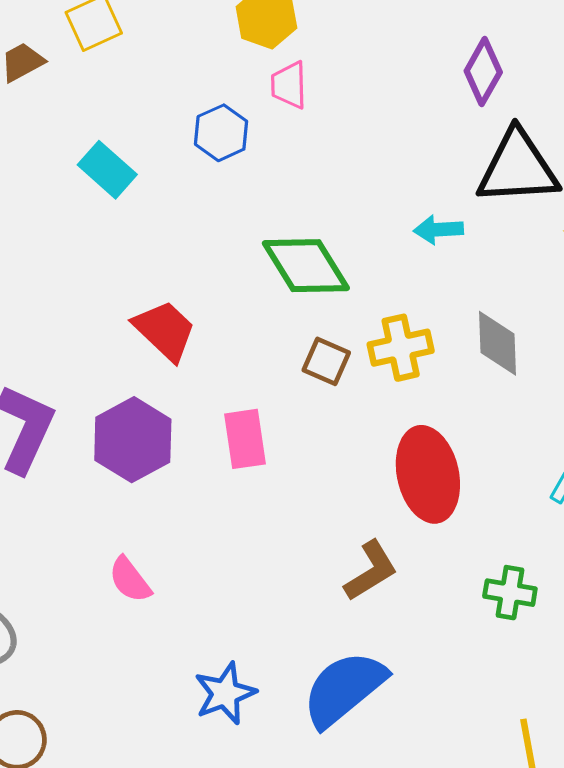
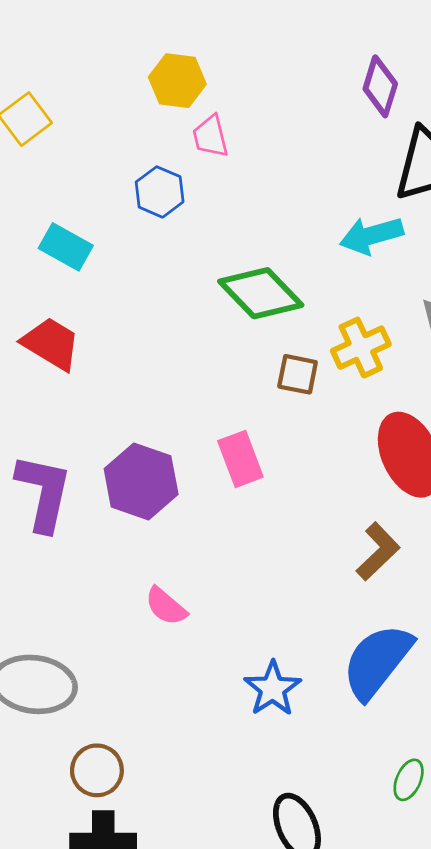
cyan arrow: (438, 230) -> (371, 235), size x1.4
red trapezoid: (165, 330) -> (51, 344), moved

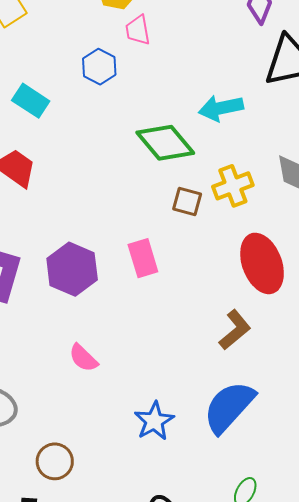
cyan arrow: (371, 235) -> (221, 108), moved
brown circle: (97, 770) -> (55, 461), moved

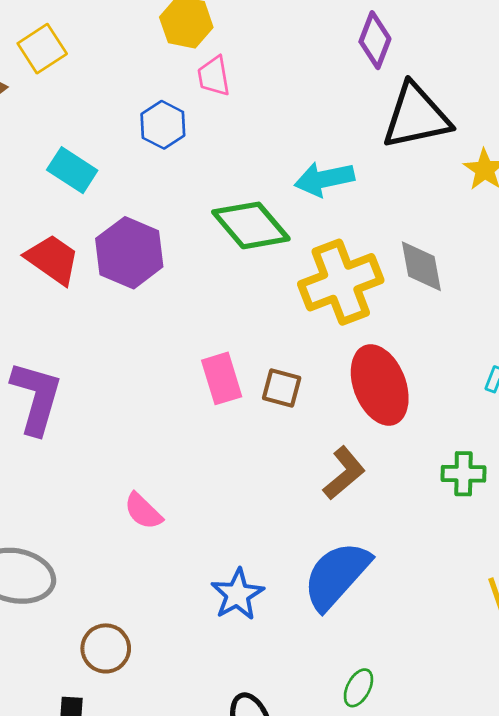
yellow cross: (233, 186) -> (341, 282), size x1.5
brown square: (187, 202) -> (282, 388), moved
purple hexagon: (72, 269) -> (129, 253), moved

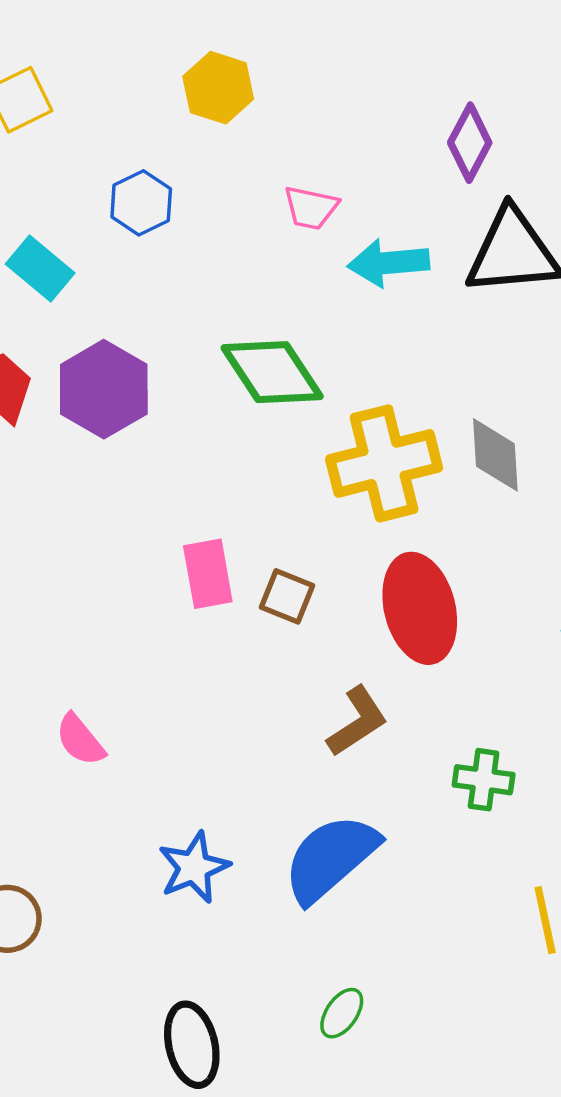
pink trapezoid: (214, 76) -> (311, 208), moved, turned -75
blue hexagon: (163, 125) -> (141, 203), moved
cyan arrow: (324, 179) -> (388, 263), moved
green cross: (463, 474) -> (484, 780), moved

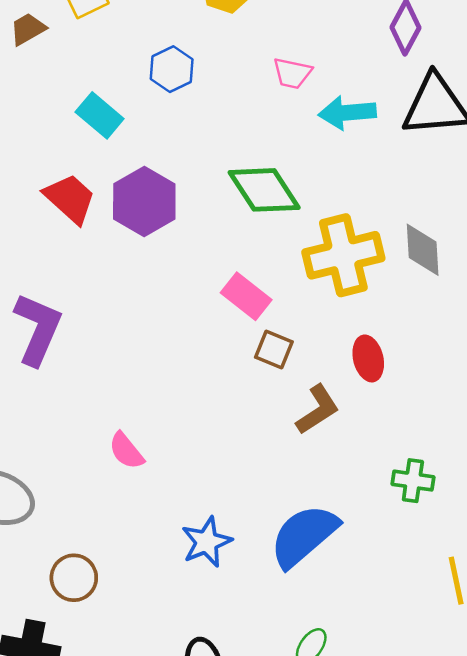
pink rectangle: (208, 574) -> (246, 296), moved, turned -42
red ellipse: (420, 608) -> (368, 358), size x0.6
brown L-shape: (357, 721) -> (318, 410), moved

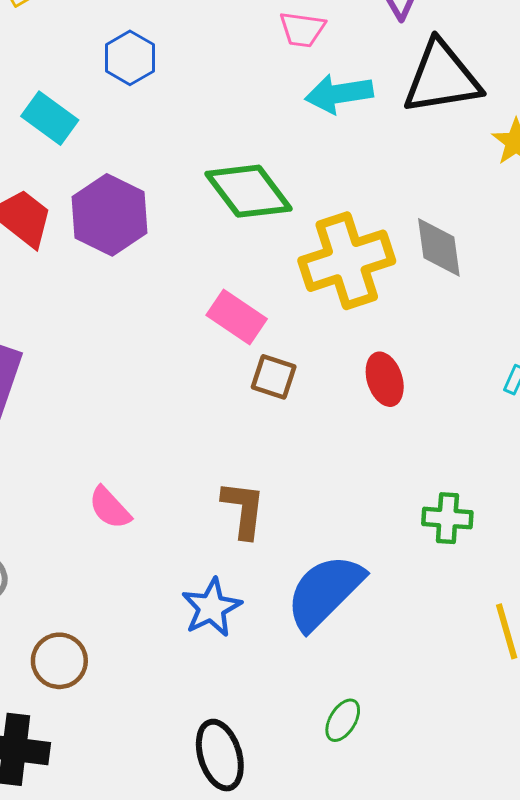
pink trapezoid: (292, 73) -> (302, 29), moved
brown L-shape: (318, 410) -> (243, 509), moved, turned -46

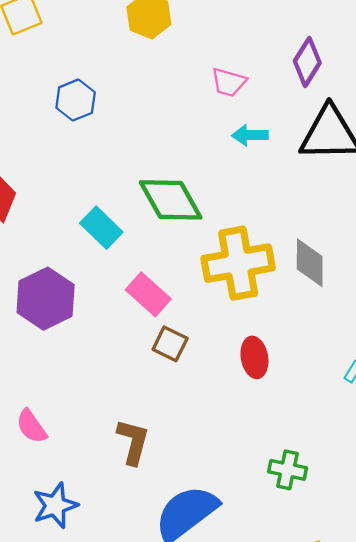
blue hexagon: (130, 58) -> (76, 100), moved
cyan arrow: (339, 94) -> (250, 135), size x0.7
cyan rectangle: (50, 118) -> (101, 228), moved
purple hexagon: (109, 215) -> (46, 299), moved
blue star: (211, 608) -> (55, 505), moved

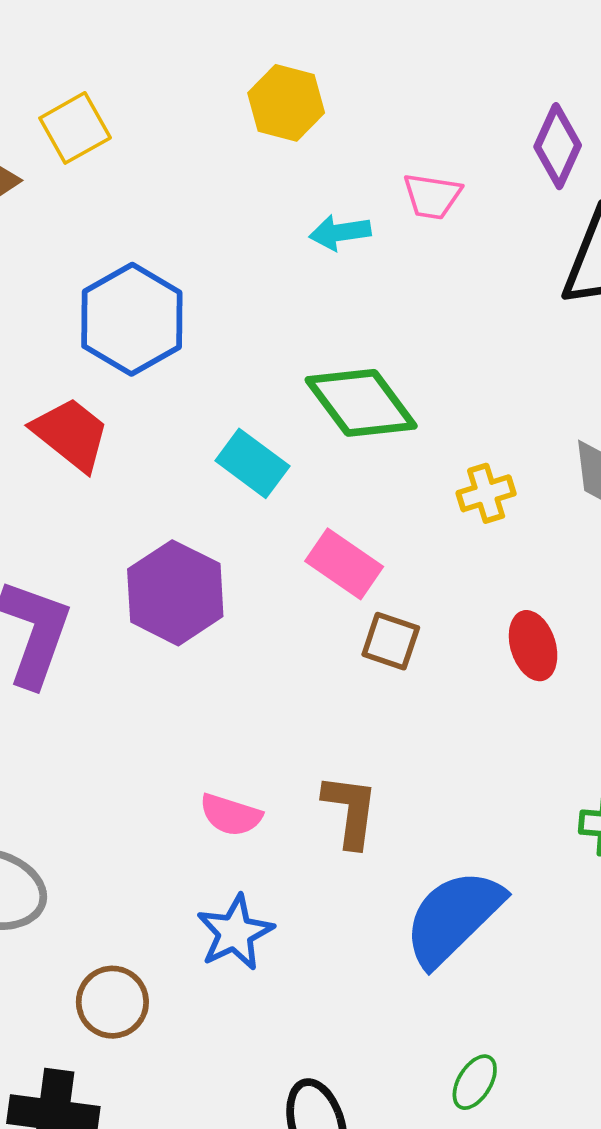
blue hexagon: (76, 100) -> (132, 319), moved, size x1.6
cyan arrow: (250, 135) -> (340, 232), moved
yellow cross: (238, 263) -> (486, 493), size x0.5
pink semicircle: (31, 426) -> (231, 815), moved, turned -30

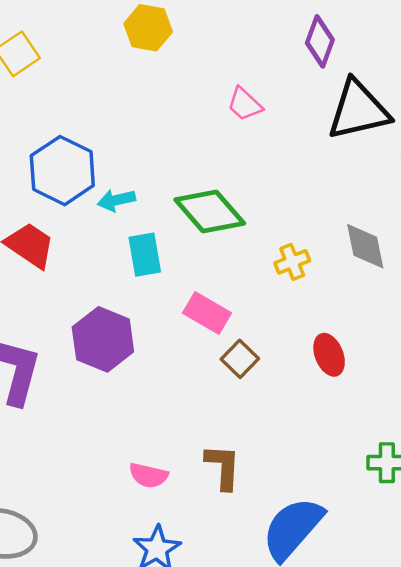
pink trapezoid: (432, 196) -> (245, 104), moved, turned 39
cyan arrow: (340, 232) -> (116, 200), moved
cyan rectangle: (252, 463) -> (145, 255), turned 48
brown square: (391, 641) -> (240, 359), turned 30

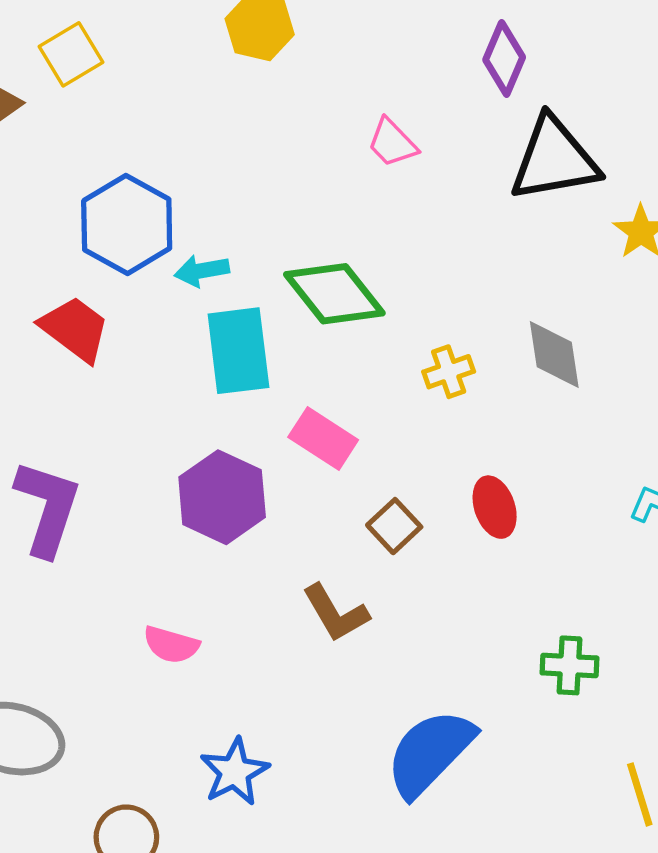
cyan rectangle: (145, 255) -> (238, 351), size x1.4
purple hexagon: (103, 339) -> (222, 497), moved
brown square: (240, 359) -> (394, 526), moved
brown L-shape: (223, 467) -> (336, 613), moved, turned 144
pink semicircle: (148, 475) -> (171, 645), moved

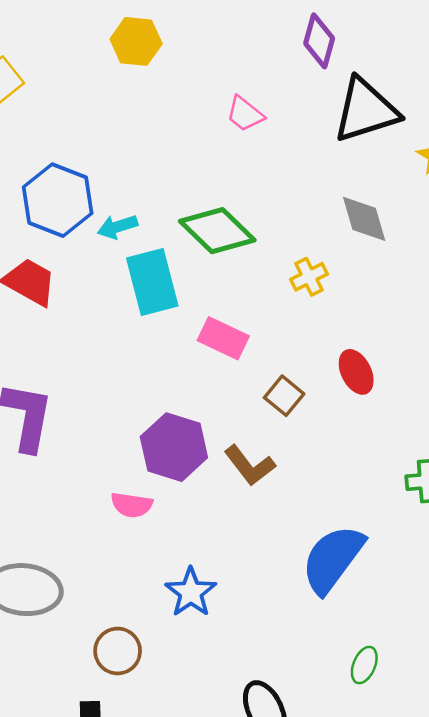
gray diamond: (554, 355) -> (364, 219), moved
purple hexagon: (222, 497) -> (174, 447), moved

